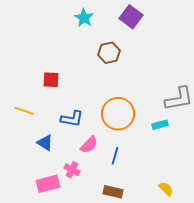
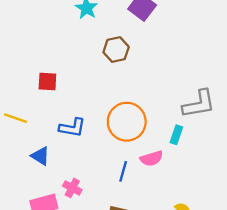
cyan rectangle: (160, 125) -> (176, 135), turned -56
pink semicircle: (89, 145) -> (152, 158), moved, turned 30

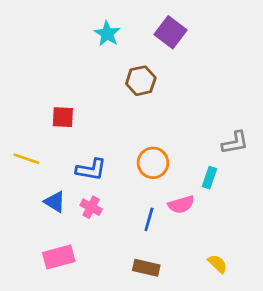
gray L-shape: (199, 104) -> (235, 143), size x0.7
orange circle: (127, 122) -> (153, 163), size x0.7
pink cross: (72, 188) -> (91, 207), moved

